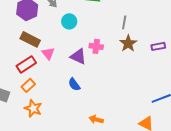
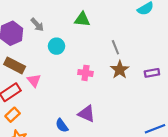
gray line: (124, 22) -> (115, 47), turned -32
purple triangle: (78, 56) -> (86, 114), moved
blue semicircle: (74, 84) -> (62, 125), moved

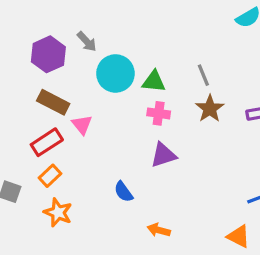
green triangle: (82, 19) -> (154, 81), moved
cyan circle: (56, 46) -> (115, 73), size x1.5
purple triangle: (86, 114) -> (163, 155), moved, turned -42

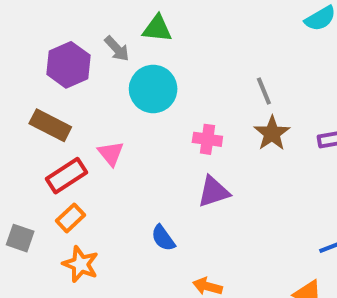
green triangle: (154, 81) -> (157, 29), moved
brown rectangle: (53, 102) -> (50, 125), moved

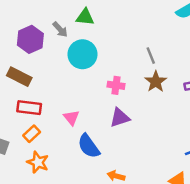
pink triangle: (111, 153) -> (71, 118), moved
red rectangle: (66, 176) -> (29, 108), turned 40
blue semicircle: (163, 238) -> (89, 146), size x1.5

